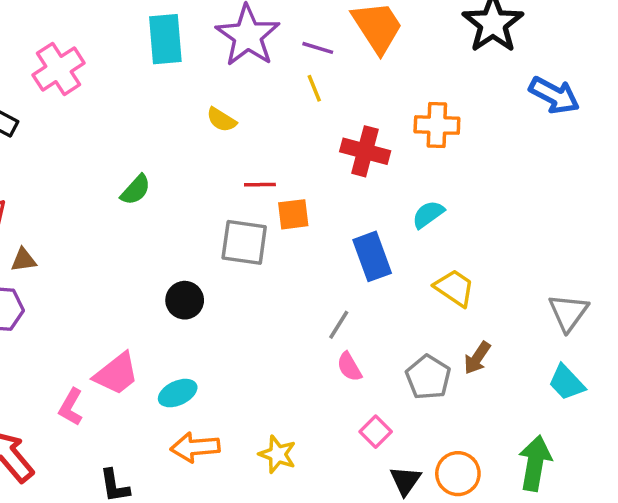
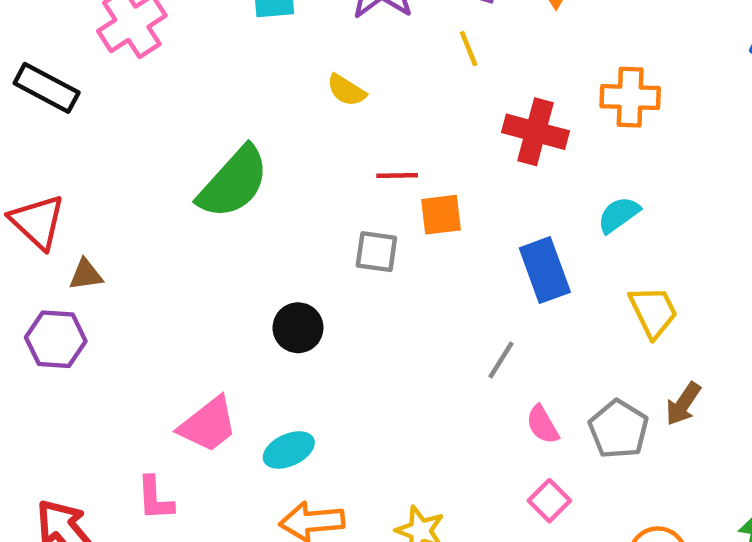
green semicircle: (136, 190) -> (233, 182), size x1.8
gray square: (244, 242) -> (376, 252), size x0.7
yellow trapezoid: (454, 288) -> (653, 312), turned 30
pink semicircle: (349, 367) -> (542, 425), moved
pink L-shape: (71, 407) -> (155, 498), moved, turned -33

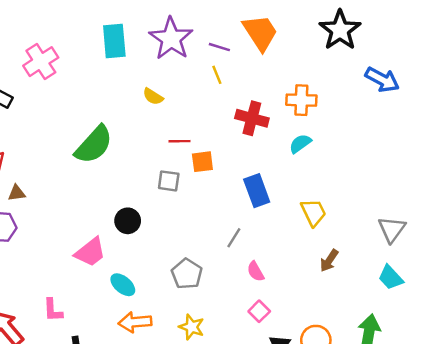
cyan semicircle: (619, 215) -> (300, 144), moved
pink trapezoid: (208, 425) -> (90, 252), moved
gray pentagon: (619, 429) -> (187, 274), moved
cyan ellipse: (289, 450) -> (123, 285), turned 65

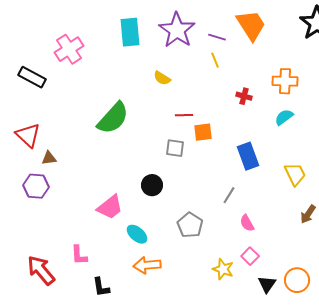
red cross: (252, 118) -> (244, 96), size x0.6
black circle: (128, 221) -> (152, 185), moved
yellow star: (192, 327) -> (223, 269), moved

